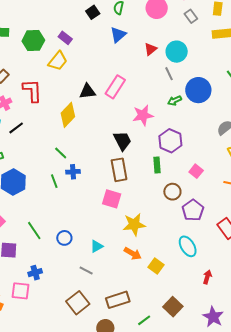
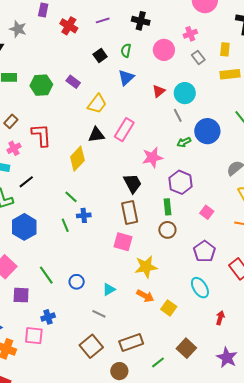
yellow trapezoid: (58, 61) -> (97, 104), moved
black line: (16, 128) -> (26, 182), moved
brown circle: (172, 192) -> (167, 230), moved

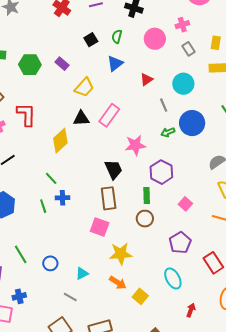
cyan circle: (185, 93) -> (183, 84), moved

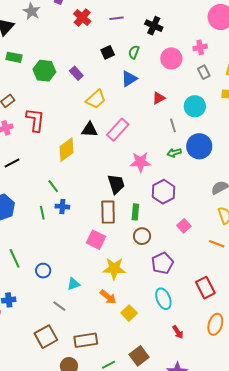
green rectangle: (147, 196) -> (135, 212), moved
purple pentagon: (180, 243) -> (162, 263), moved
red arrow: (191, 310) -> (178, 332), turned 120

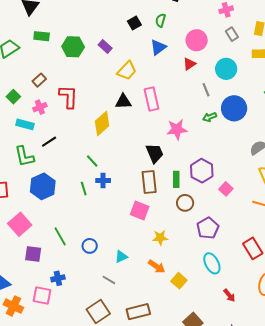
pink circle: (171, 58) -> (197, 40), moved
pink rectangle: (118, 130) -> (151, 99), turned -50
purple hexagon: (163, 192) -> (202, 171), moved
yellow star: (114, 269) -> (160, 238), size x0.7

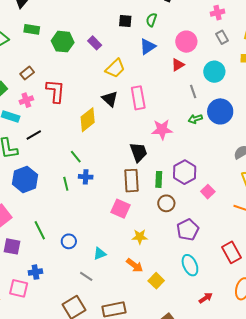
black square: (134, 23) -> (125, 21), turned 32
black triangle: (123, 102) -> (110, 99), turned 42
red arrow: (229, 295) -> (206, 298), turned -88

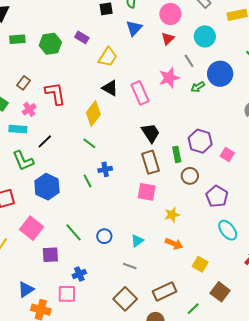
pink rectangle: (138, 98) -> (140, 93), moved
pink star: (162, 129) -> (169, 78), moved
green line: (76, 157) -> (89, 143), moved
yellow square: (156, 281) -> (200, 264), moved

